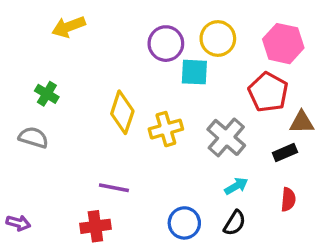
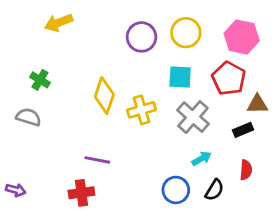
cyan square: (194, 72) -> (180, 77), moved
blue circle: (184, 223) -> (176, 190), moved
black semicircle: (235, 223) -> (214, 190), moved

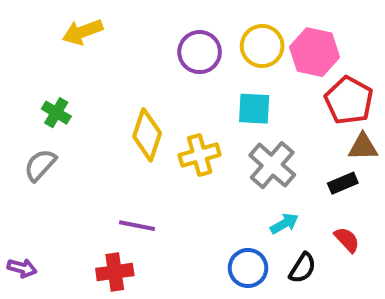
pink hexagon: (242, 37) -> (315, 52), moved
red pentagon: (229, 78) -> (349, 100), moved
gray semicircle: (29, 117) -> (40, 165), turned -65
red semicircle: (246, 170) -> (347, 240), turned -48

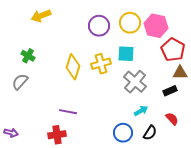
yellow cross: (200, 155) -> (101, 64), moved

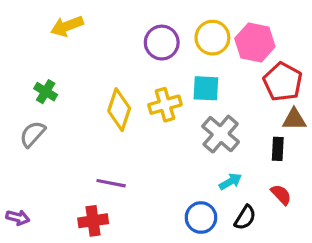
black rectangle: (170, 91) -> (278, 149), turned -64

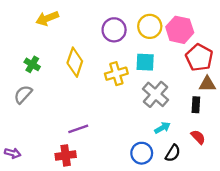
yellow diamond: (119, 110) -> (75, 62), moved
purple line: (111, 183) -> (78, 129), turned -30

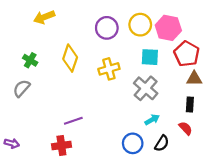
cyan square: (145, 62) -> (150, 57), moved
black rectangle: (196, 105) -> (190, 105), moved

